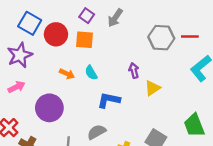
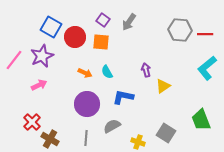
red line: (190, 37) -> (205, 34), moved
gray hexagon: (161, 38) -> (180, 30), moved
purple circle: (49, 108) -> (87, 104), moved

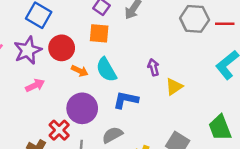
red circle: (75, 37) -> (62, 48), moved
cyan semicircle: (107, 72) -> (106, 70), size x1.5
pink arrow: (39, 85) -> (35, 85), moved
red cross: (32, 122) -> (59, 130), moved

